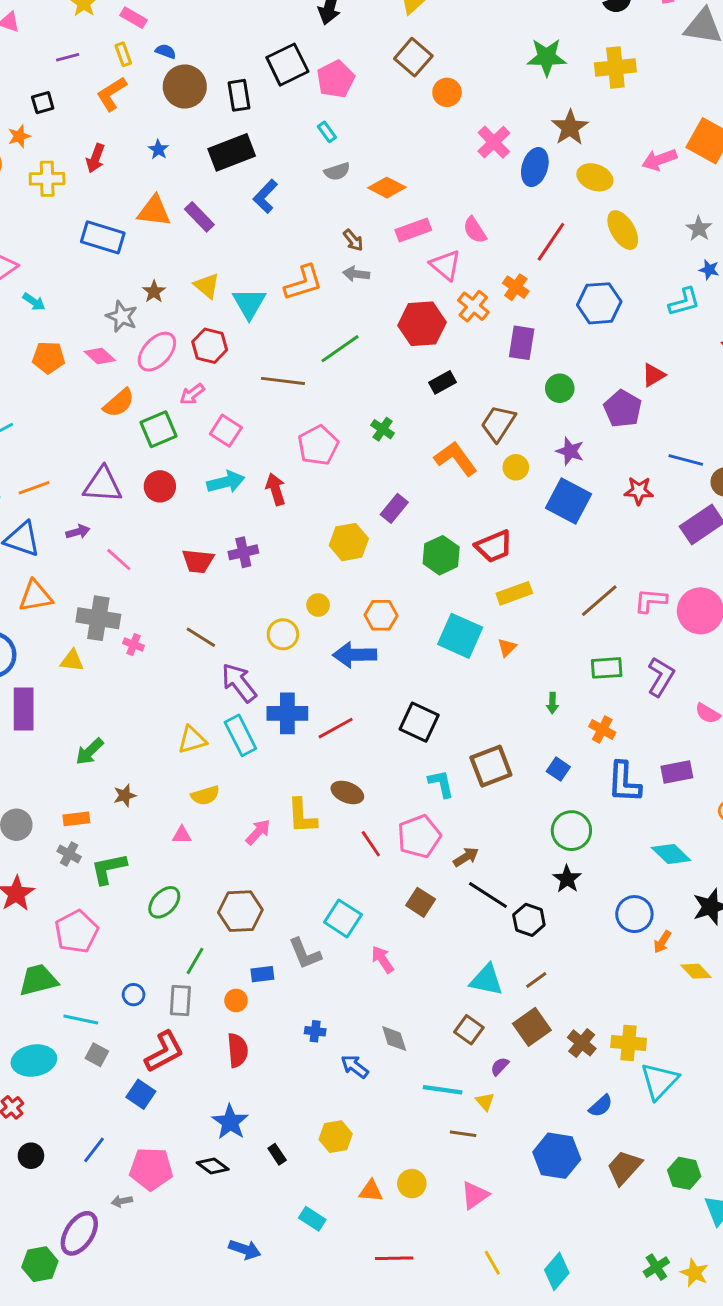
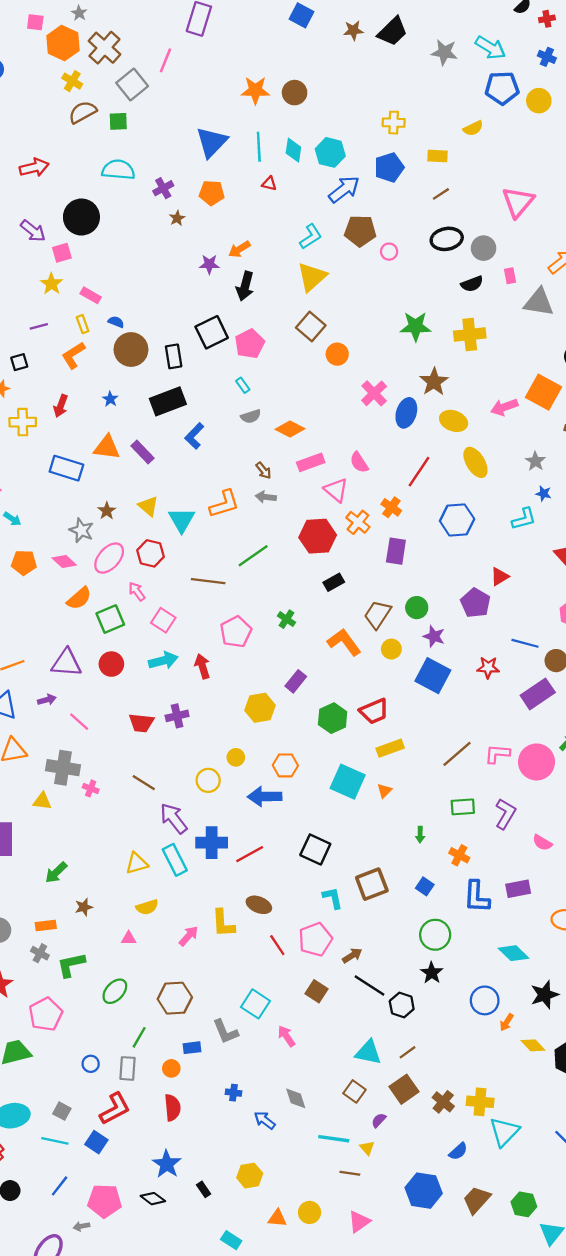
green circle: (560, 388) -> (417, 608), moved
pink arrow: (192, 394) -> (137, 591), turned 90
cyan line: (81, 1020) -> (55, 1141), moved

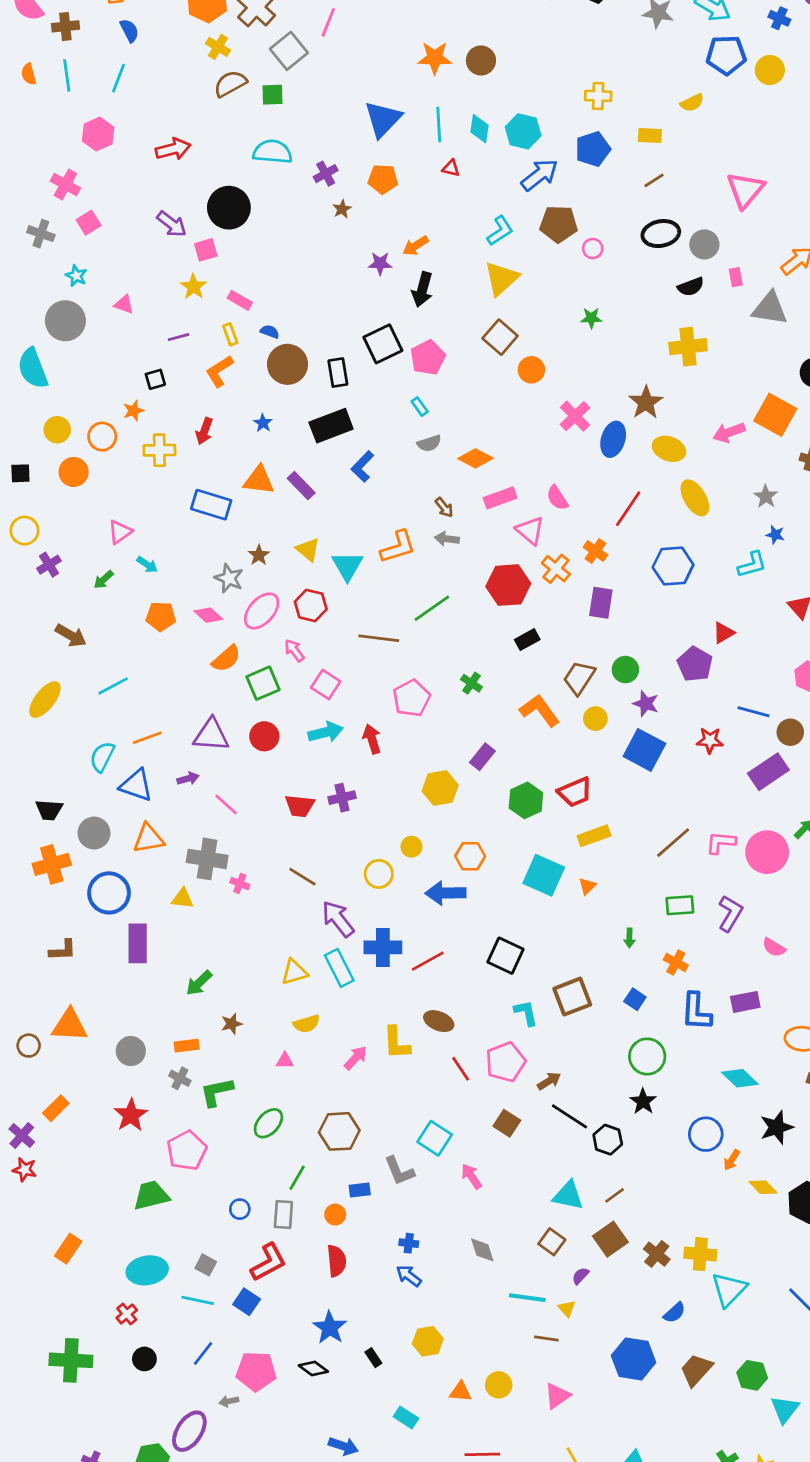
green star: (416, 326) -> (591, 318), moved, size x0.6
blue arrow: (265, 1120) -> (409, 1276), moved

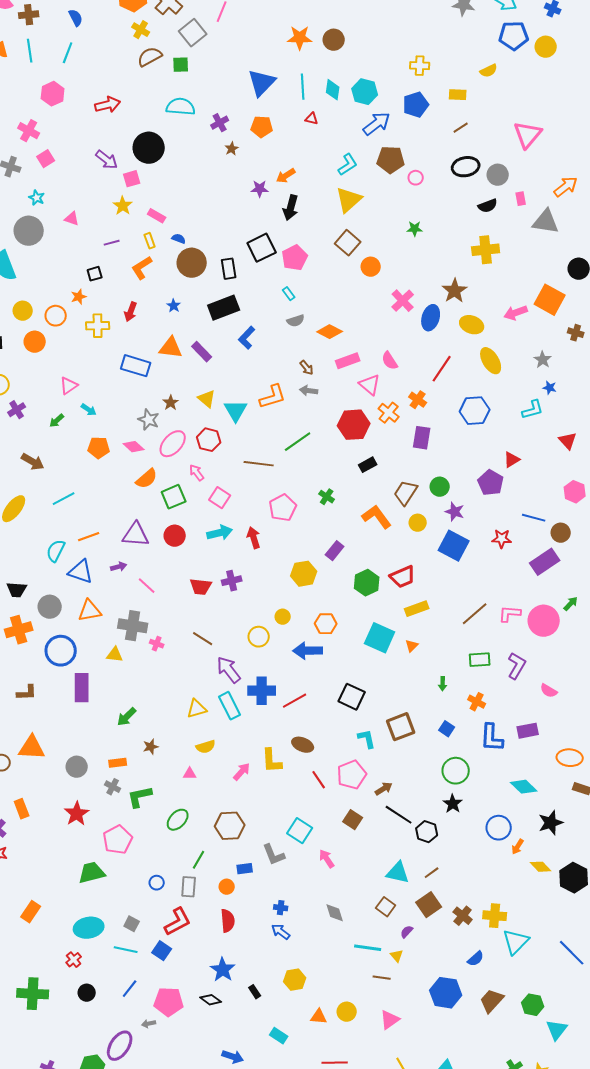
orange rectangle: (56, 1108) -> (22, 809), turned -66

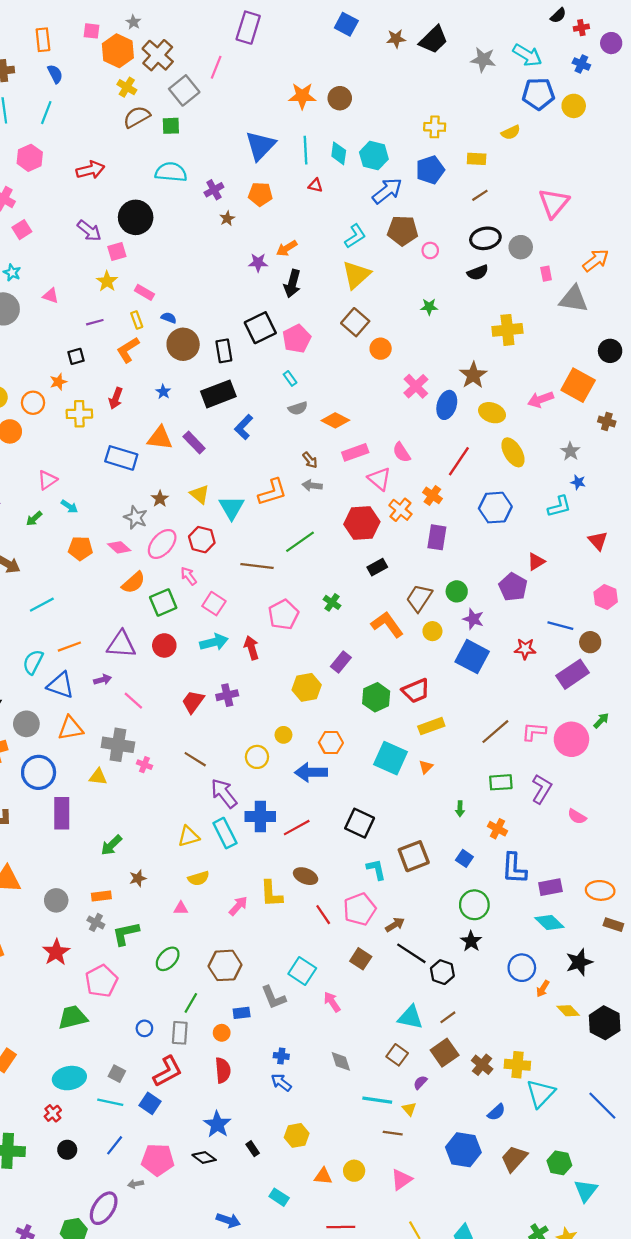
black semicircle: (488, 206) -> (478, 273), moved
red trapezoid: (201, 587) -> (193, 702), turned 120
purple rectangle: (528, 731) -> (550, 887), moved

